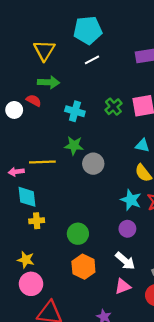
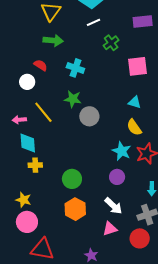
red semicircle: (34, 100) -> (41, 65), moved
green cross: (113, 107) -> (111, 43), moved
white circle: (14, 110) -> (27, 82), moved
yellow line: (42, 162) -> (43, 112), turned 50

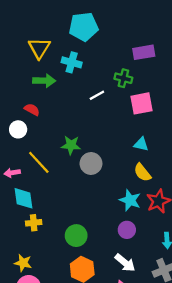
white line: (94, 22) -> (97, 95), moved
green cross: (111, 43) -> (123, 78), moved, turned -35
cyan cross: (75, 68) -> (72, 62), moved

